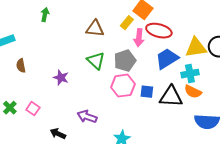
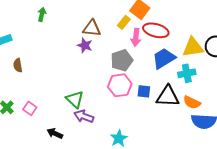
green triangle: (96, 61) -> (75, 99), moved
purple star: (61, 78) -> (85, 45), moved
orange semicircle: (193, 92) -> (192, 102), moved

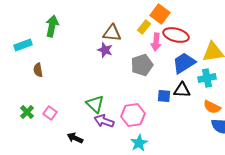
green arrow: (42, 14) -> (52, 26), moved, size x1.5
pink hexagon: (120, 85) -> (133, 115), moved
black triangle: (168, 96) -> (182, 90), moved, size x0.7

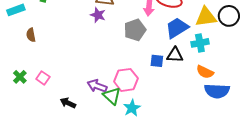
green triangle: (95, 104) -> (112, 96), moved

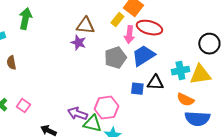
yellow triangle: (206, 17) -> (200, 75), moved
blue trapezoid: (177, 28) -> (143, 56), moved
green triangle: (112, 96) -> (92, 124), turned -30

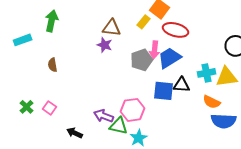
pink arrow: (129, 35) -> (155, 50), moved
brown semicircle: (11, 63) -> (53, 65), moved
blue square: (137, 89) -> (164, 91), size x1.5

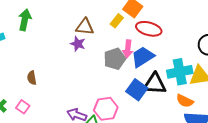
brown semicircle: (53, 65) -> (32, 78), moved
cyan cross: (207, 73) -> (180, 72), size x1.4
black triangle: (182, 85) -> (155, 84), size x1.4
blue square: (164, 91) -> (137, 90), turned 30

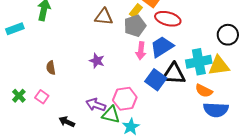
purple star: (78, 44) -> (97, 61), moved
pink arrow: (128, 49) -> (141, 51), moved
gray pentagon: (115, 59) -> (135, 26), moved

